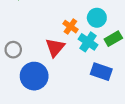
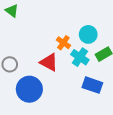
red triangle: (55, 47) -> (49, 62), turned -42

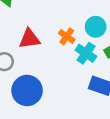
red triangle: (49, 62) -> (29, 39), moved, turned -36

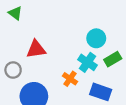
orange cross: (67, 36) -> (70, 79), moved

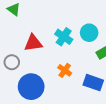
cyan cross: (87, 62) -> (64, 37), moved

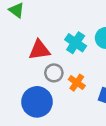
gray circle: (12, 62) -> (54, 73), moved

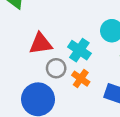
cyan cross: (76, 43) -> (79, 50), moved

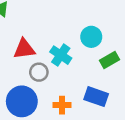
orange cross: (81, 79) -> (62, 105), moved, turned -35

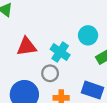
gray circle: (39, 72) -> (50, 73), moved

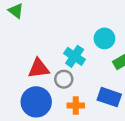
red triangle: (27, 46) -> (39, 68), moved

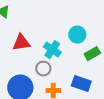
red triangle: (39, 68) -> (21, 43), moved

